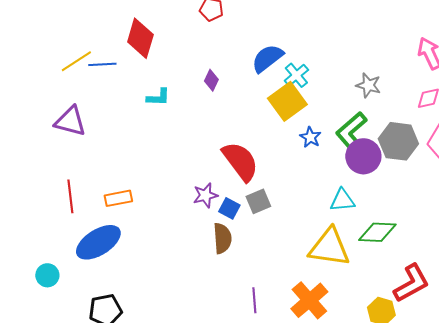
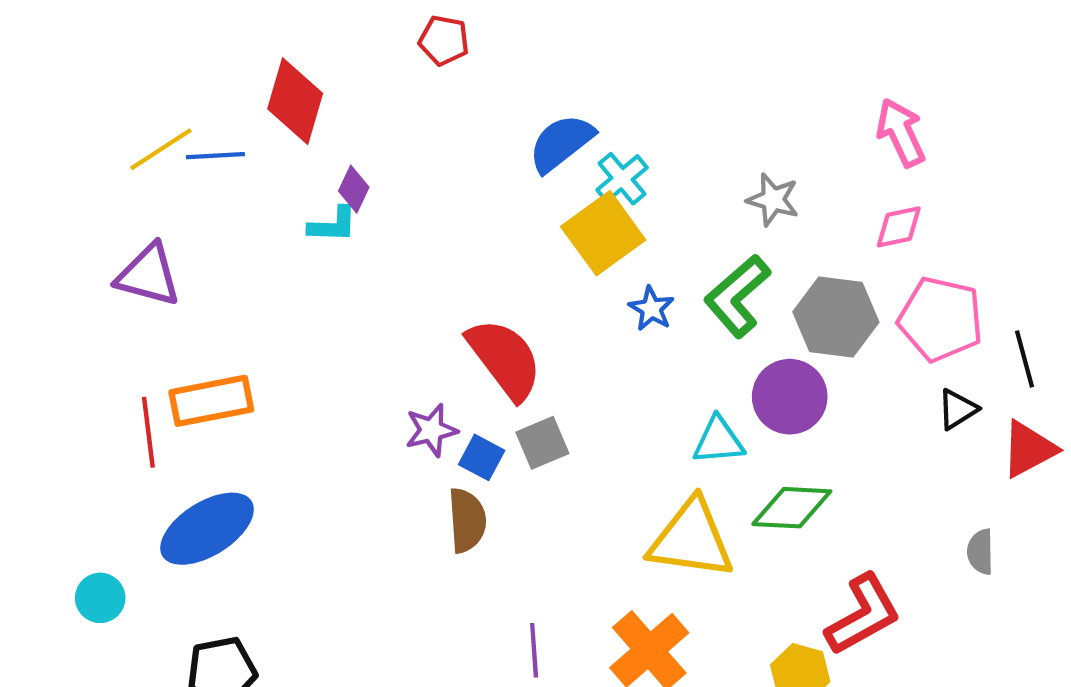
purple diamond: (211, 80) -> (354, 189), moved
purple circle: (363, 156) -> (790, 397), moved
orange rectangle: (118, 198) -> (211, 401), moved, size x1.4

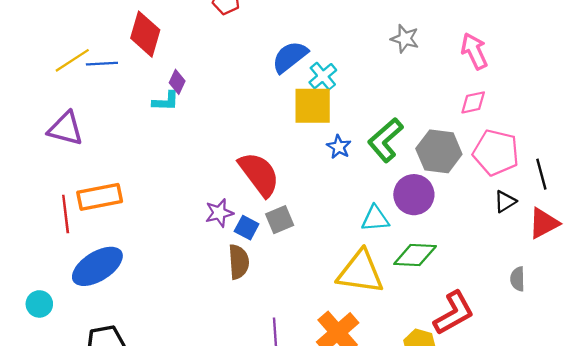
gray star: (773, 200) -> (405, 39), moved
yellow square: (603, 233) -> (313, 106), turned 36

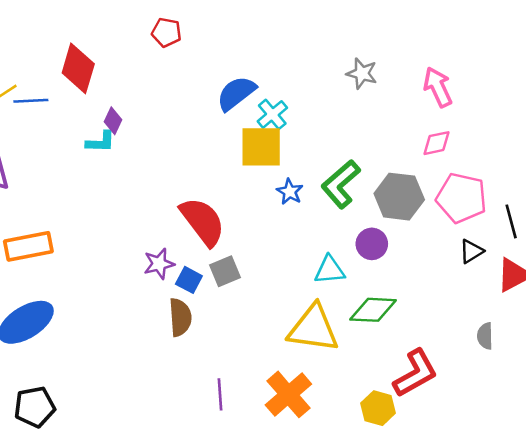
purple circle: (414, 195) -> (372, 244), size x0.7

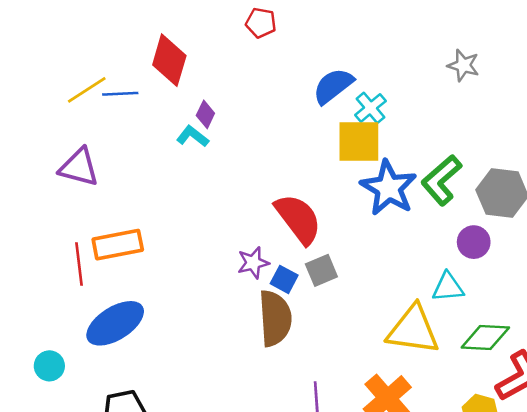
cyan L-shape: (101, 142) -> (193, 136), turned -144
blue star: (290, 192) -> (389, 188), size x2.0
cyan triangle: (330, 270) -> (448, 287), moved
green diamond: (373, 310) -> (485, 338), moved
brown semicircle: (180, 317) -> (275, 318), size x1.4

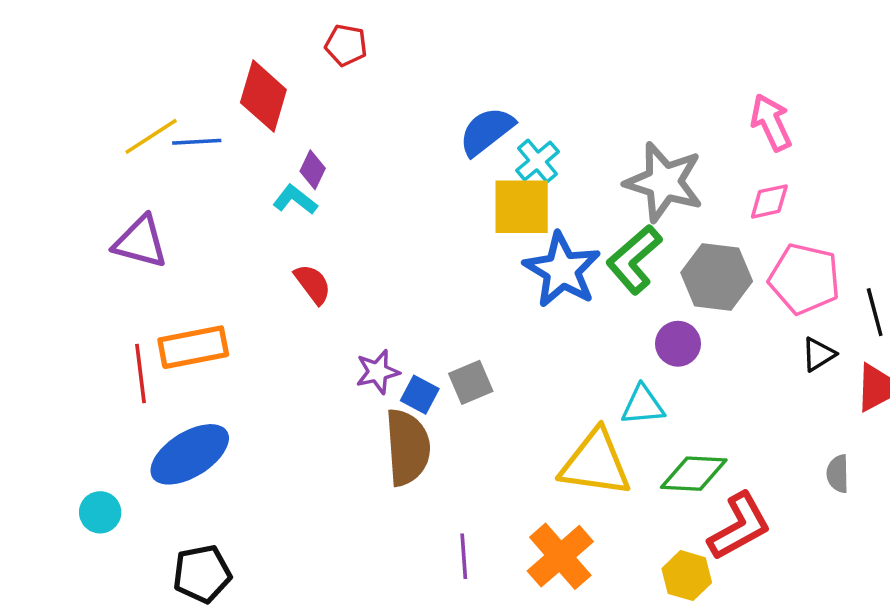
red pentagon: (261, 23) -> (346, 45), moved
gray star: (463, 65) -> (664, 182), moved, size x1.8
red semicircle: (298, 219) -> (313, 284), moved, size x0.6

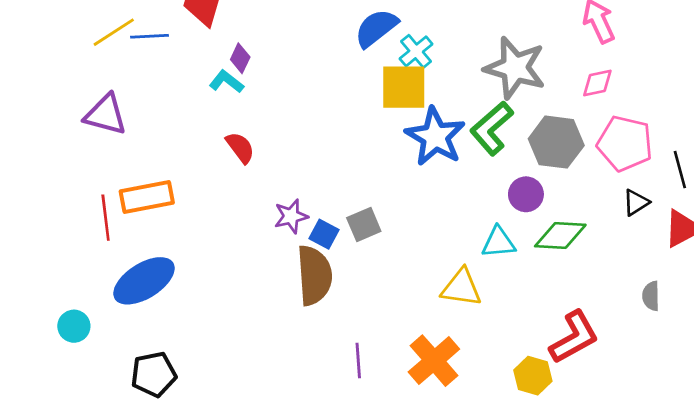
yellow triangle: (595, 463) -> (461, 288), size x0.7
green diamond: (694, 474) -> (560, 235), moved

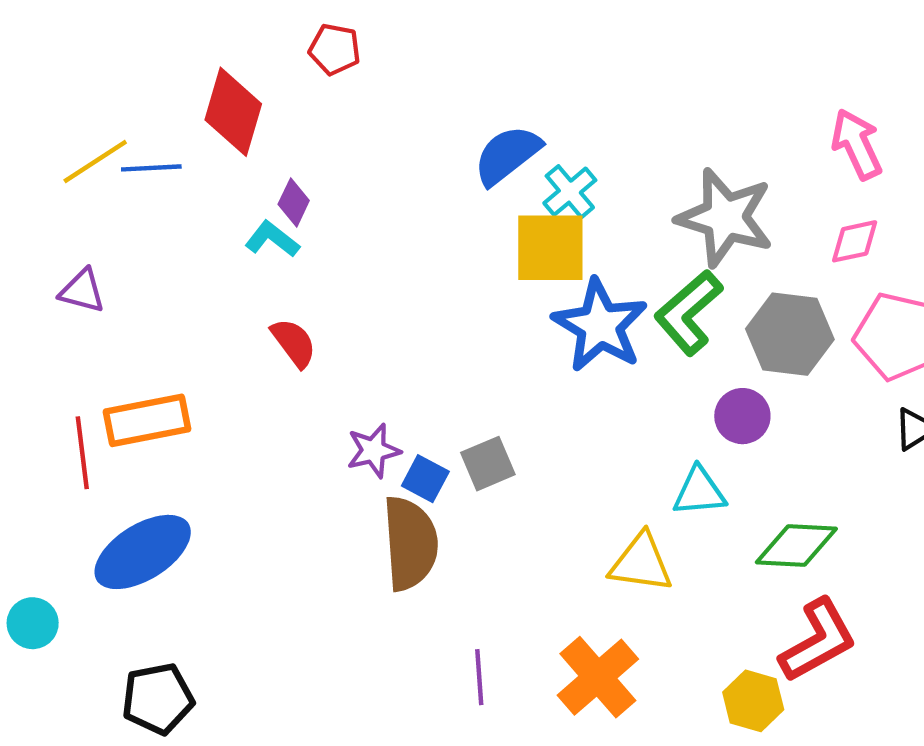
purple triangle: (106, 115) -> (82, 291), size x0.7
green diamond: (560, 235) -> (796, 546), moved

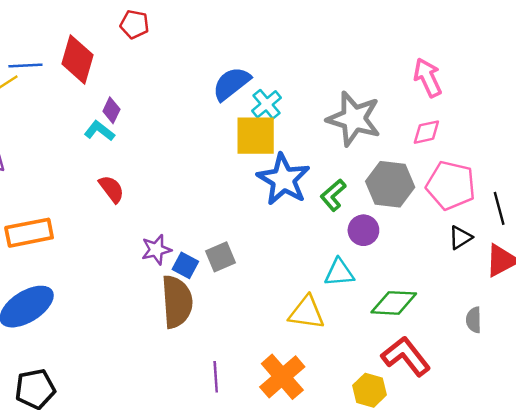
blue line: (151, 168) -> (25, 65), moved
green L-shape: (688, 313) -> (333, 195), moved, size x0.7
red L-shape: (818, 640) -> (406, 356), turned -99

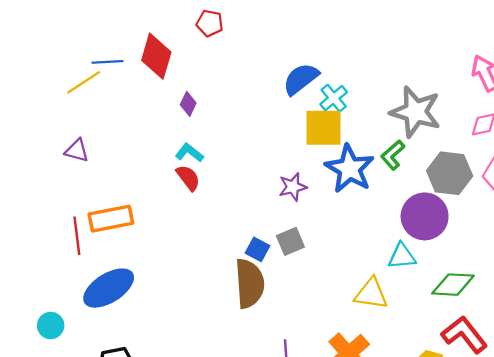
cyan L-shape: (99, 131) -> (189, 153), moved
green L-shape: (333, 195) -> (393, 155), moved
purple circle: (363, 230) -> (425, 216), size x1.6
purple star: (156, 250) -> (293, 187), moved

